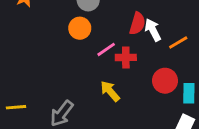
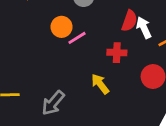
orange circle: (80, 28) -> (62, 27), moved
pink line: (106, 49) -> (77, 38), moved

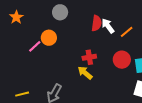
pink line: (77, 38) -> (35, 46), moved
red cross: (117, 53) -> (89, 57), moved

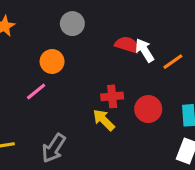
red semicircle: (97, 23) -> (127, 45), turned -84
pink line: (35, 46) -> (36, 91), moved
red circle: (122, 60) -> (148, 109), moved

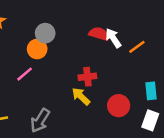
gray circle: (72, 24) -> (45, 33), moved
red circle: (148, 109) -> (119, 106), moved

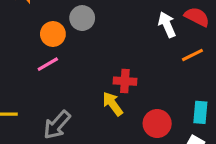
red semicircle: (99, 34) -> (197, 17), moved
white arrow: (113, 38) -> (167, 25), moved
orange circle: (37, 49) -> (53, 34), moved

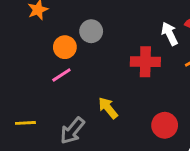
red cross: (125, 81) -> (145, 62), moved, size x1.4
yellow arrow: (113, 104) -> (108, 108), moved

